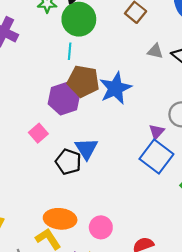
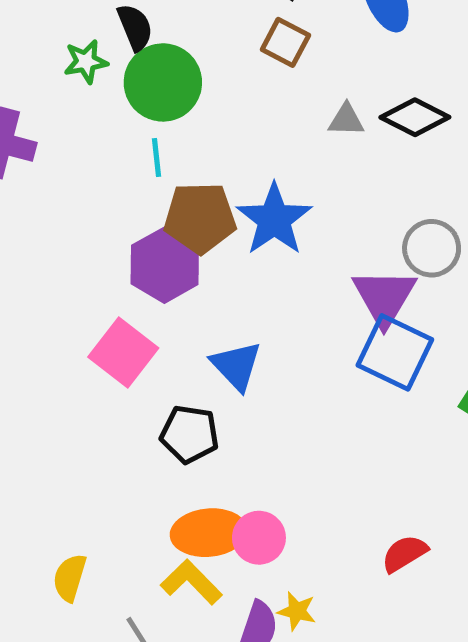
purple triangle: (157, 132) -> (384, 297), size x1.8
pink square: (38, 133) -> (123, 352), size x1.5
black pentagon: (68, 162) -> (189, 434), moved
pink circle: (101, 227) -> (259, 538), moved

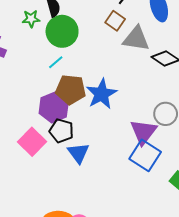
gray triangle: (346, 120) -> (136, 39), moved, size x1.8
cyan line: (157, 157) -> (56, 62), turned 49
black pentagon: (189, 434) -> (61, 131), moved

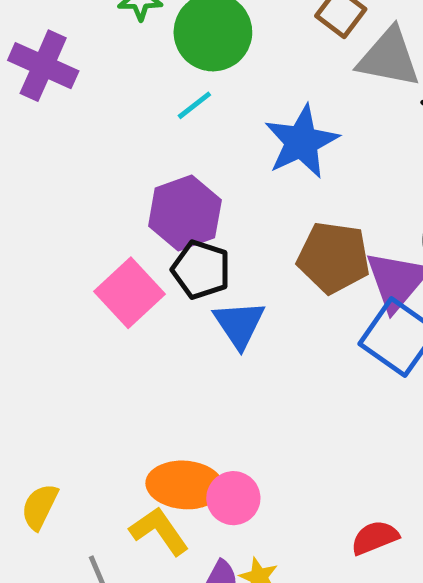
brown pentagon: (71, 90) -> (334, 257), moved
blue star: (102, 94) -> (301, 142), moved

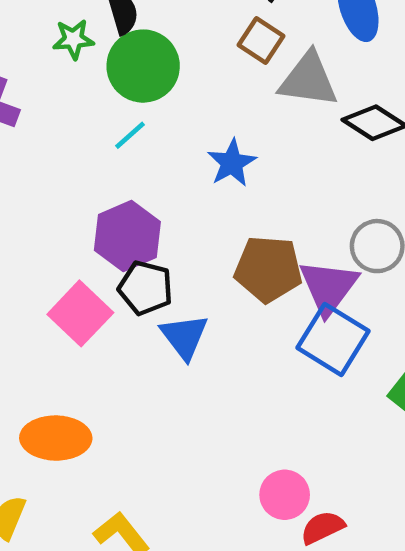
blue star: (301, 142) -> (232, 163), size x0.7
orange ellipse: (185, 485) -> (56, 438), moved
pink circle: (233, 498) -> (285, 495), moved

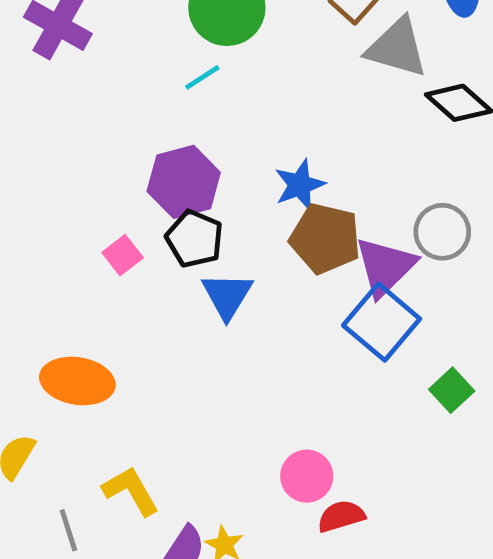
blue star: (232, 163) -> (300, 185), moved
pink square: (80, 313) -> (123, 255), size x0.6

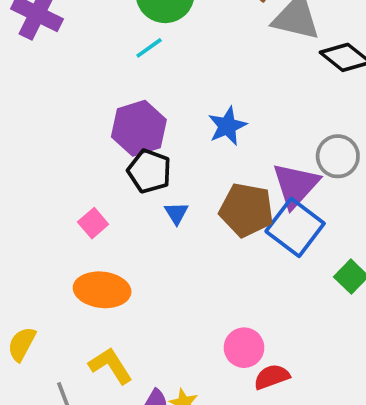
brown pentagon: (325, 238) -> (246, 210), moved
pink square: (123, 255) -> (93, 223), moved
blue triangle: (227, 296) -> (176, 213), size x0.6
orange ellipse: (77, 381) -> (102, 290), moved

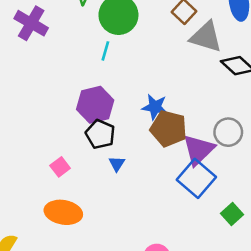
cyan line: (149, 48) -> (105, 51), turned -42
blue star: (227, 126) -> (155, 107), turned 30
brown pentagon: (246, 210) -> (169, 129), moved

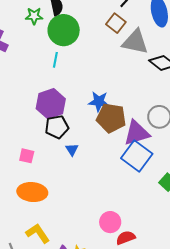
black pentagon: (100, 134) -> (57, 127), turned -30
purple triangle: (199, 150) -> (137, 133), turned 32
pink square: (60, 167) -> (27, 156), turned -35

